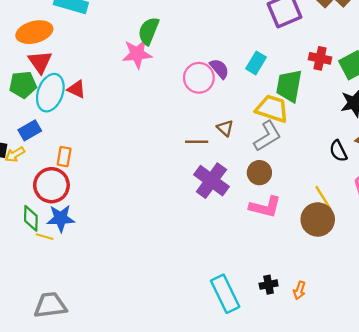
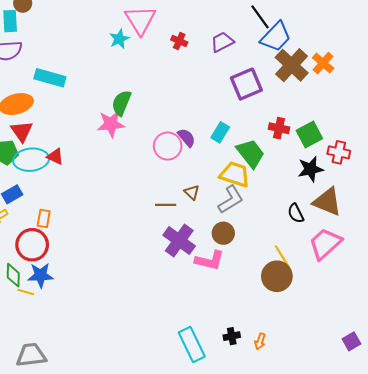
green trapezoid: (289, 86) -> (251, 153), turned 132
cyan ellipse: (50, 93) -> (31, 160), turned 64
pink L-shape: (265, 207) -> (210, 261), moved

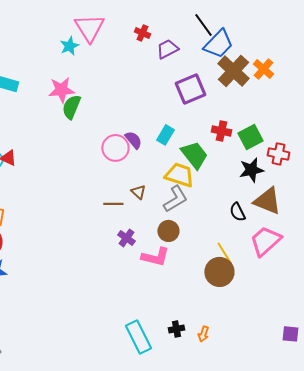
red cross: (179, 41) -> (142, 33), moved
pink star: (111, 124) -> (61, 90), moved
purple cross: (179, 241) -> (126, 238), size x0.6
purple square: (351, 341) -> (290, 334), turned 36

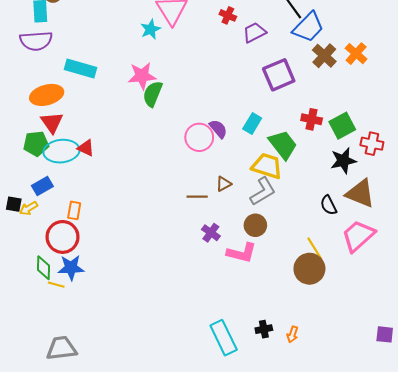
brown cross: (233, 71) -> (324, 56), size x0.7
brown triangle: (138, 192) -> (224, 184), turned 49

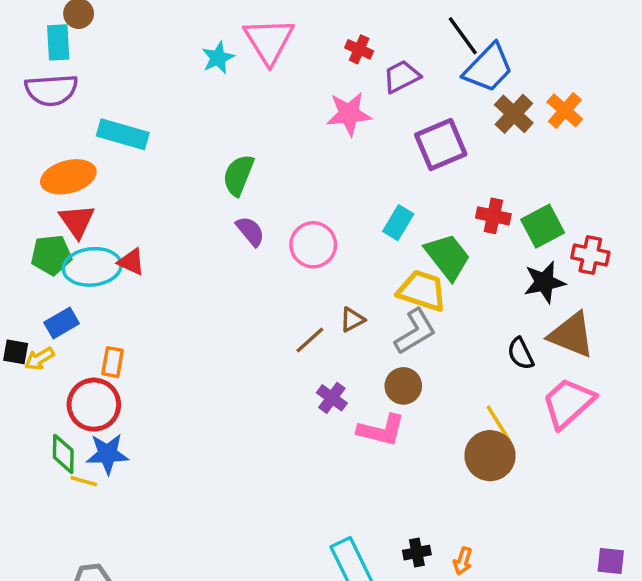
cyan star: (150, 29) -> (218, 58), moved
pink star: (142, 76) -> (349, 114), moved
purple semicircle: (218, 129) -> (250, 231), moved
brown line: (197, 197) -> (310, 340), turned -42

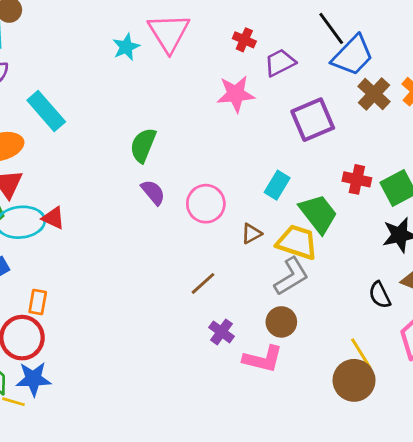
cyan rectangle: (123, 134) -> (46, 111), turned 33
brown triangle: (352, 320) -> (251, 234), moved

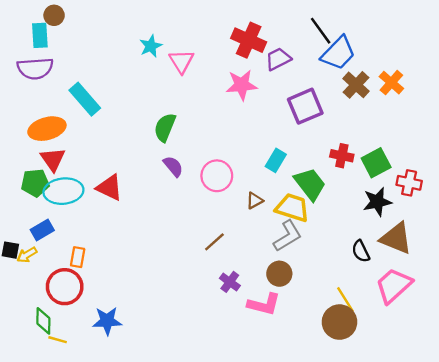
pink triangle: (169, 33) -> (181, 61), moved, size x0.7
red cross: (244, 40) -> (249, 40), size x1.8
red triangle: (53, 218) -> (109, 188), moved, size x1.4
blue star: (33, 379) -> (107, 321), moved

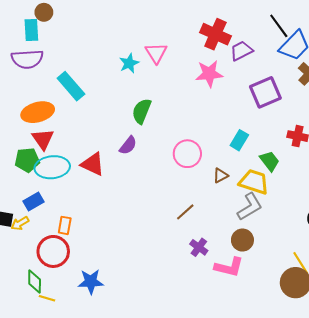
cyan star: (151, 46) -> (129, 63), moved
purple semicircle: (173, 166) -> (128, 145), moved, turned 78
green trapezoid: (310, 184) -> (269, 161), size x0.7

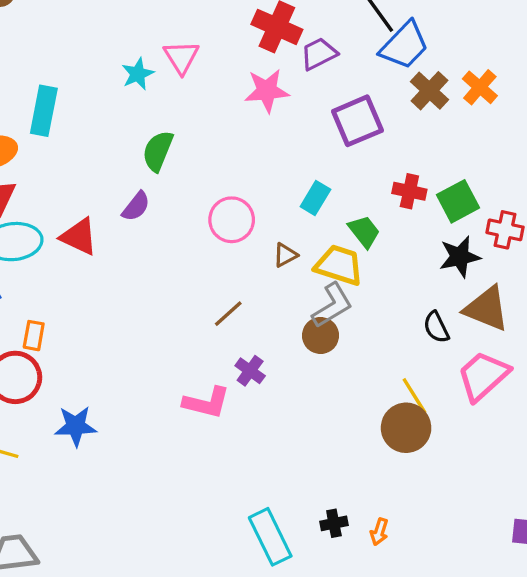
cyan rectangle: (71, 86) -> (44, 111), turned 52
brown circle: (242, 240) -> (321, 336), moved
pink L-shape: (229, 267) -> (206, 403), moved

